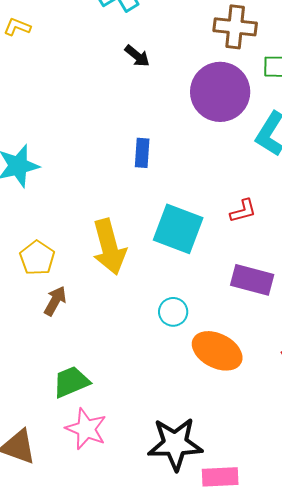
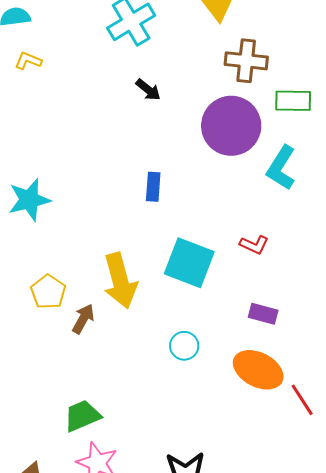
red L-shape: (243, 211) -> (254, 245), turned 40
purple rectangle: (252, 280) -> (263, 314), size x0.7
brown arrow: (55, 301) -> (83, 319), moved
orange ellipse: (217, 351) -> (258, 370), moved

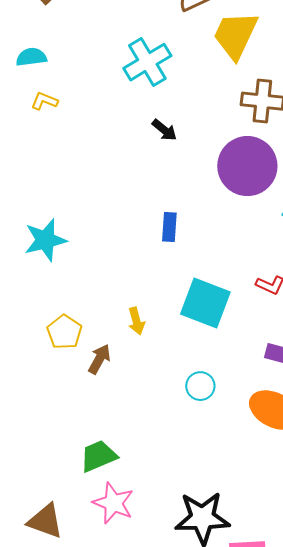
yellow arrow: (120, 281) -> (136, 321), size x0.5

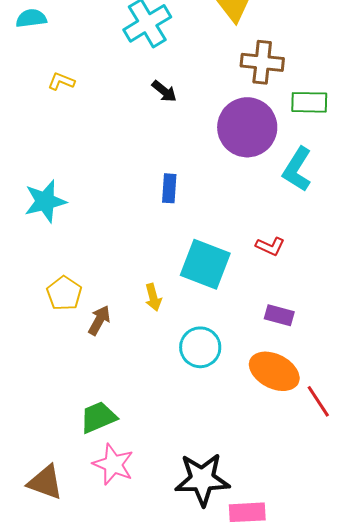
yellow L-shape: (44, 101) -> (61, 81), moved
yellow arrow: (136, 321) -> (153, 297), moved
cyan circle: (200, 386) -> (200, 347), size x1.4

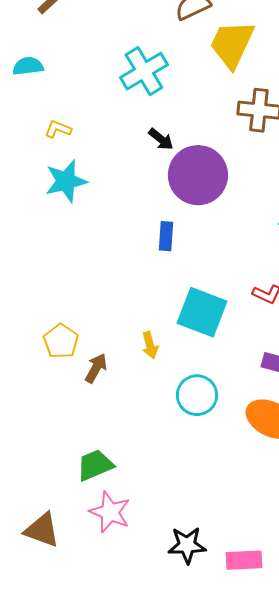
purple circle: (247, 127) -> (198, 175), moved
cyan star: (45, 201) -> (66, 181), moved
black star: (202, 479) -> (187, 545), moved, size x0.7

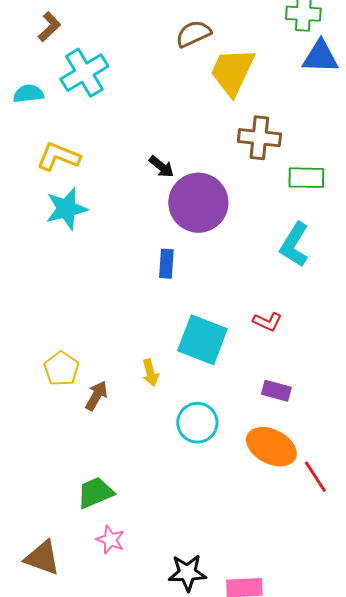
cyan cross: (144, 71) -> (84, 73), moved
yellow L-shape: (58, 129) -> (58, 157), size x1.6
pink star: (110, 512) -> (110, 540), size x0.7

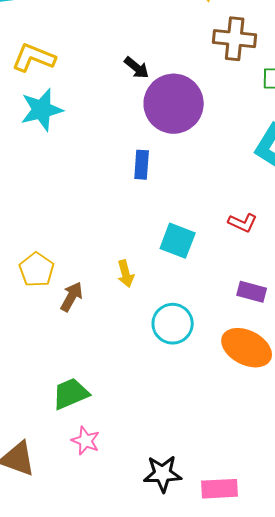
cyan square: (202, 340) -> (178, 241), size x0.7

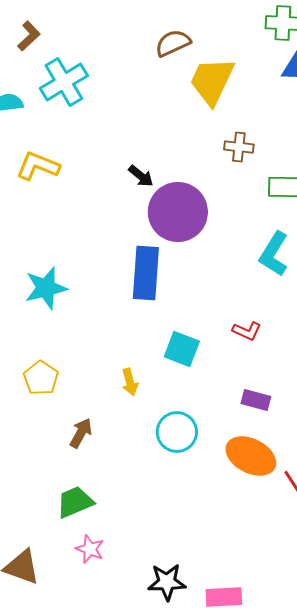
brown cross: (235, 39) -> (239, 147), size x0.7
cyan star: (42, 110) -> (46, 288), moved
blue rectangle: (142, 165) -> (146, 273), size x1.8
brown arrow: (72, 297) -> (81, 433), moved

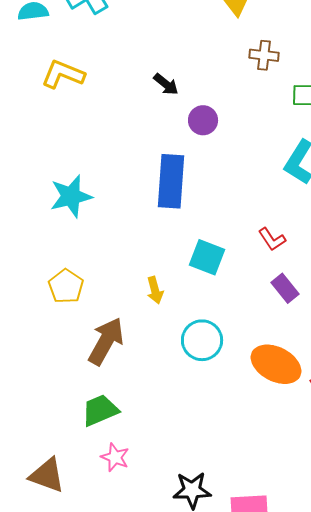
purple circle: (178, 212) -> (203, 120), size x0.5
red L-shape: (247, 331) -> (272, 239), turned 32
purple rectangle: (256, 400) -> (285, 288), moved, turned 36
brown arrow: (81, 433) -> (106, 341), size x1.6

